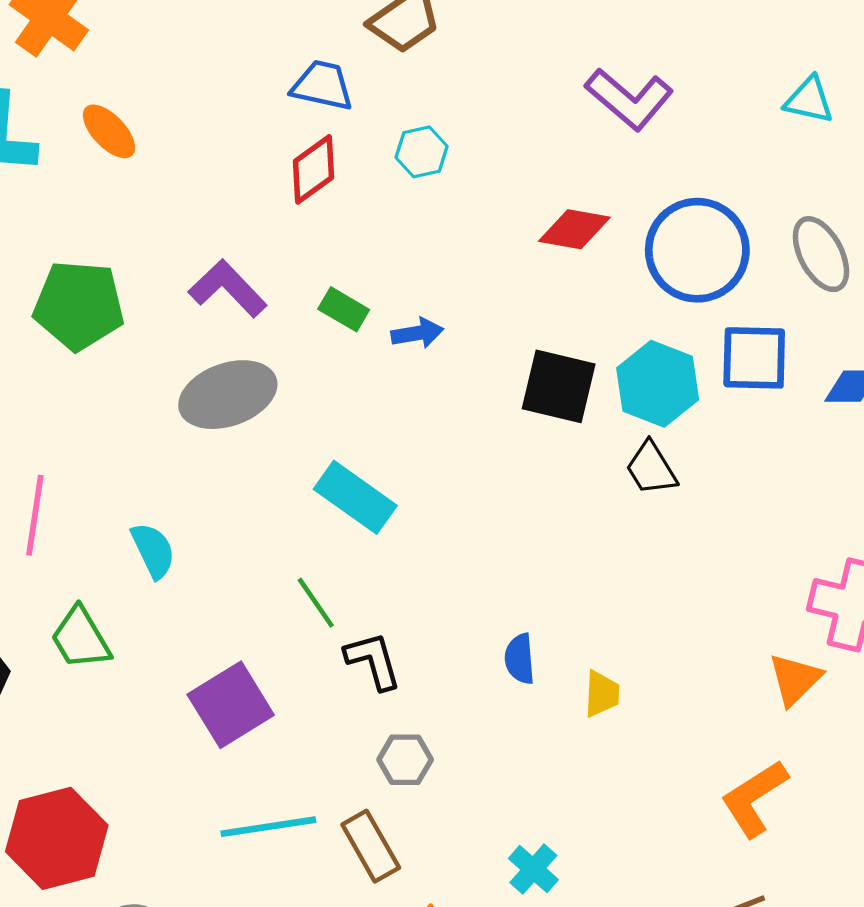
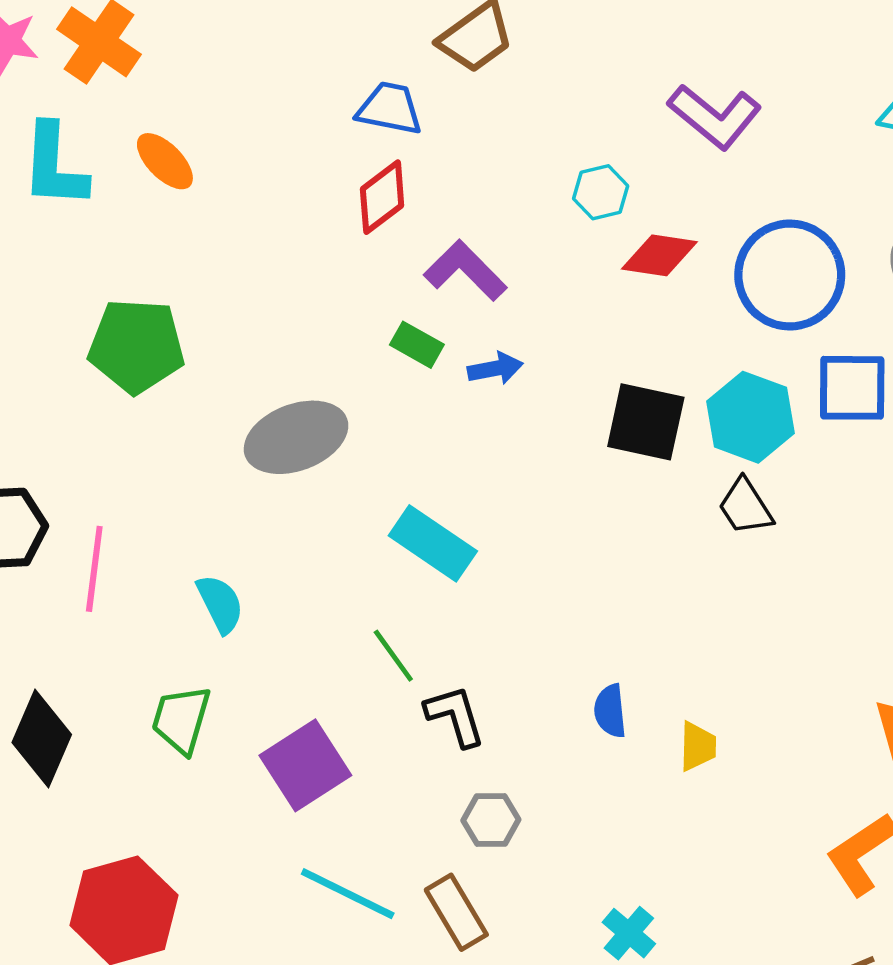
cyan hexagon: (422, 152) -> (601, 192), moved
purple L-shape: (228, 288) -> (465, 271), moved
green trapezoid: (81, 638) -> (181, 719), moved, turned 48
cyan line: (268, 827) -> (348, 894), turned 36

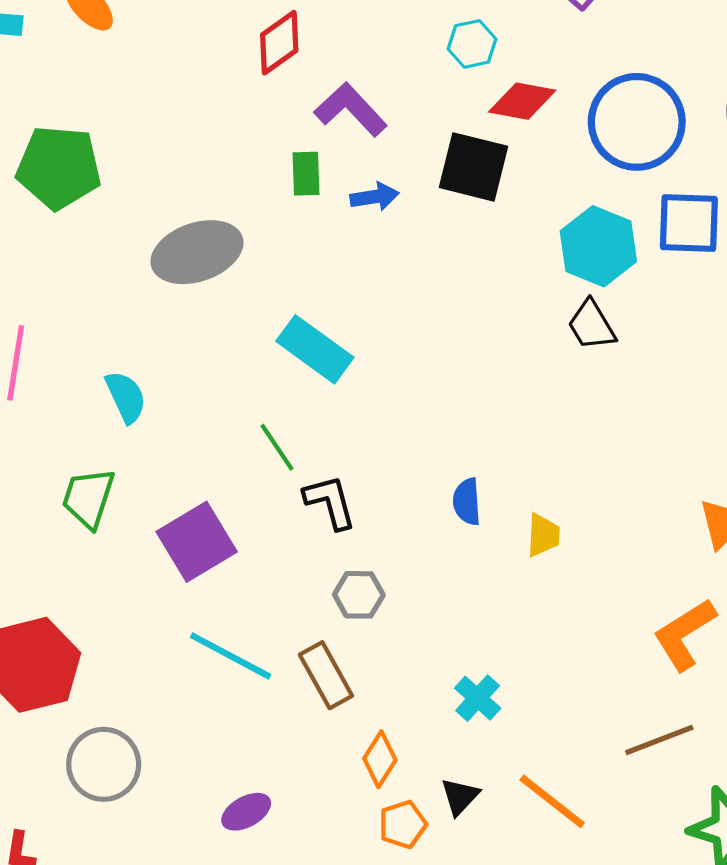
green rectangle: (417, 345) -> (306, 174), turned 57
black square: (646, 422) -> (474, 167), moved

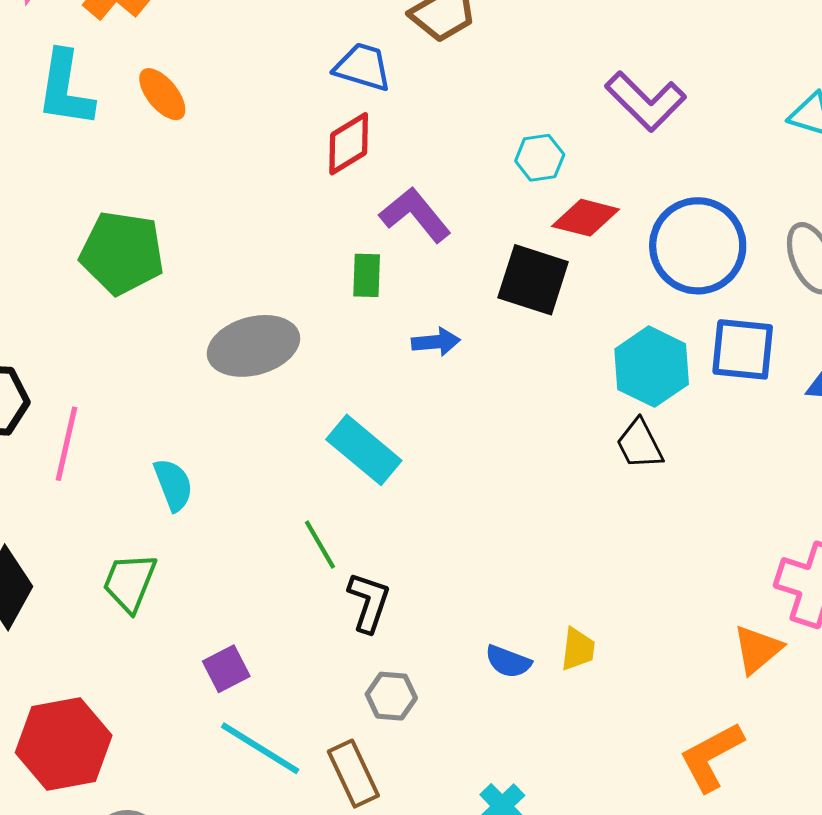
blue arrow: (375, 197) -> (436, 342), moved
black L-shape: (330, 502) -> (369, 602), turned 30
blue semicircle: (467, 502) -> (508, 662), moved, turned -69
purple square: (197, 542) -> (226, 669), moved, size x0.6

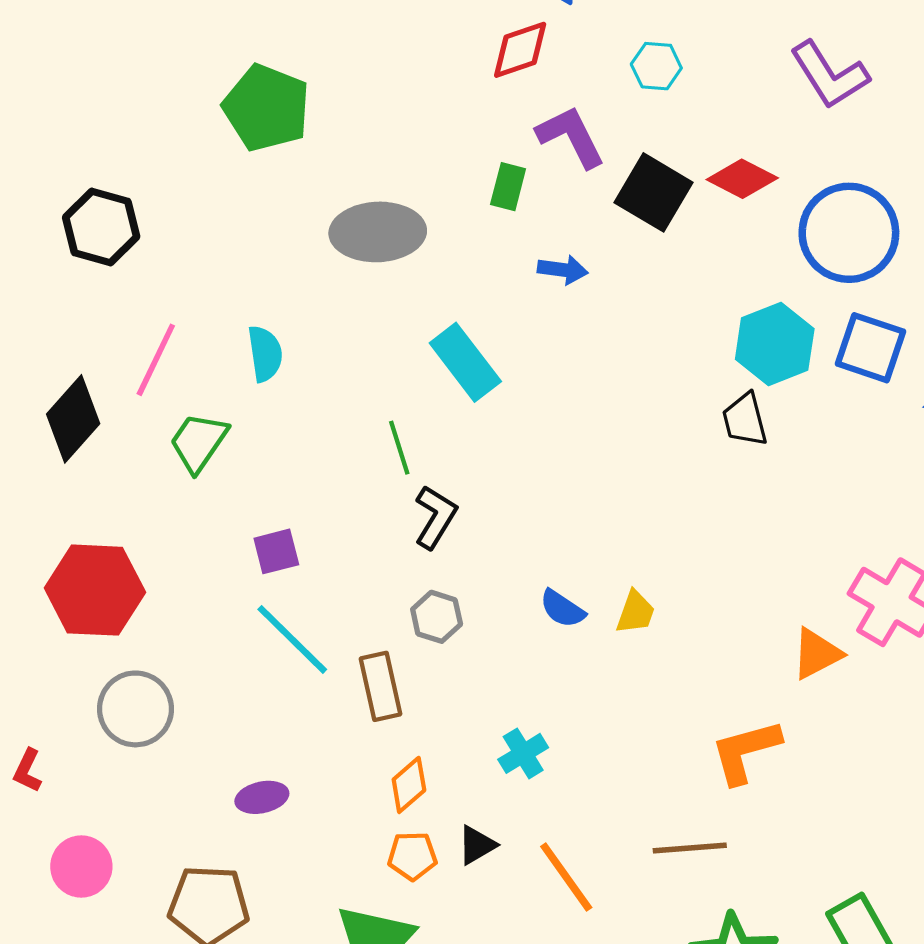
cyan hexagon: (540, 158) -> (656, 66), moved
black square: (533, 280) -> (653, 192), moved
pink line: (66, 444) -> (156, 360), moved

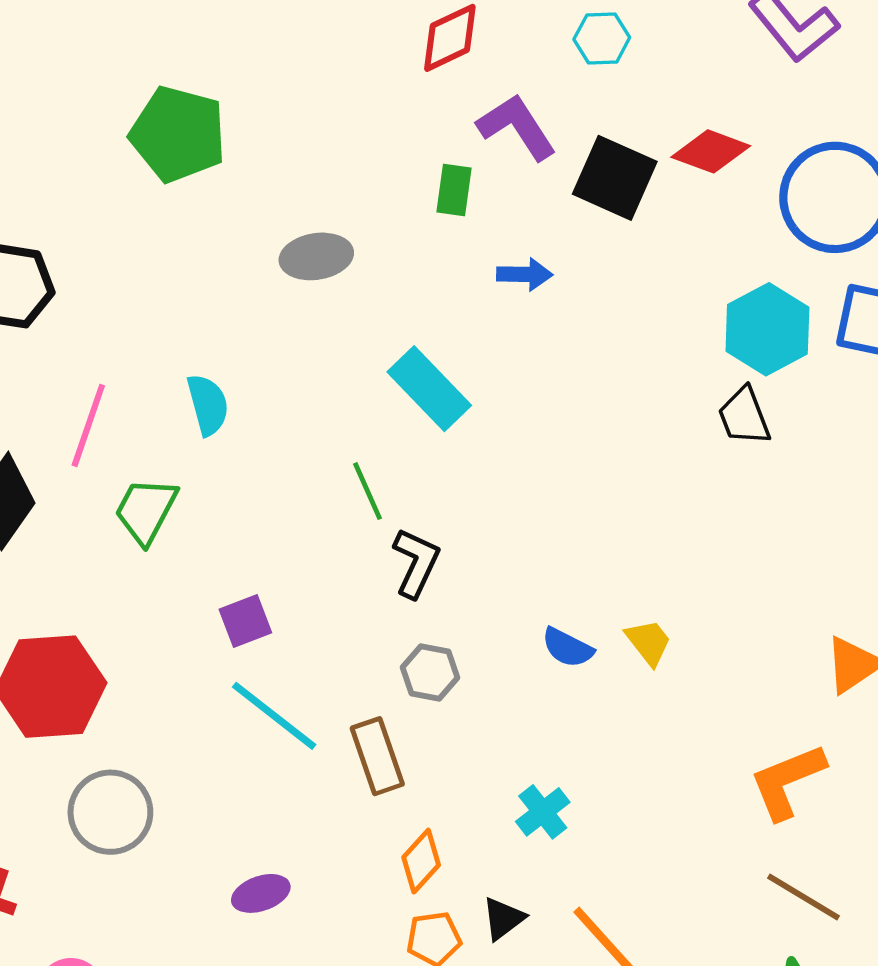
gray ellipse: (378, 232) -> (316, 256), size x0.7
yellow trapezoid: (636, 612) -> (648, 642), turned -51
brown line: (690, 848) -> (803, 897), moved, turned 42

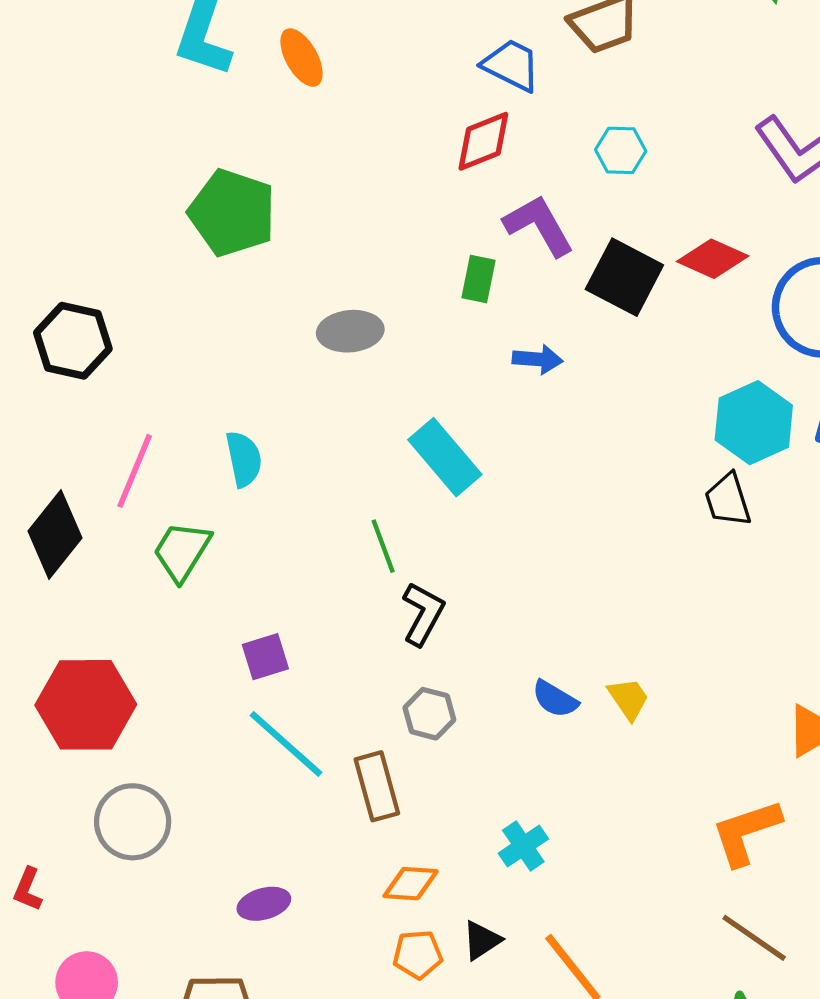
orange diamond: (421, 861) -> (411, 884), turned 48

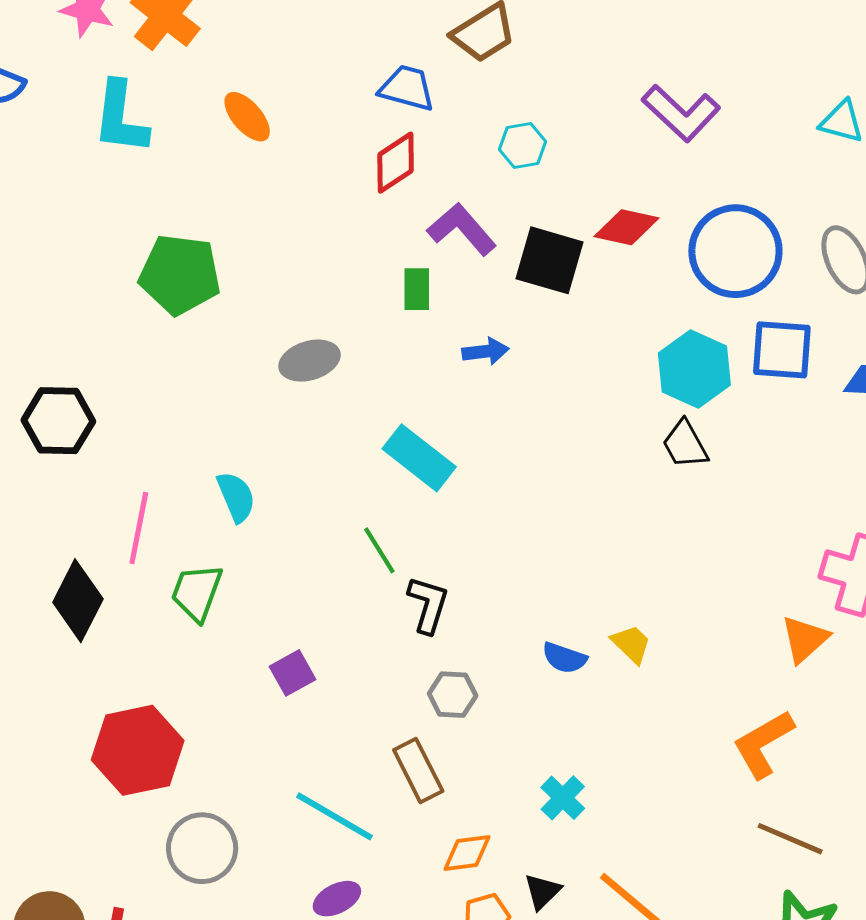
orange ellipse: (301, 58) -> (247, 117), moved
cyan line: (286, 744) -> (334, 816), moved

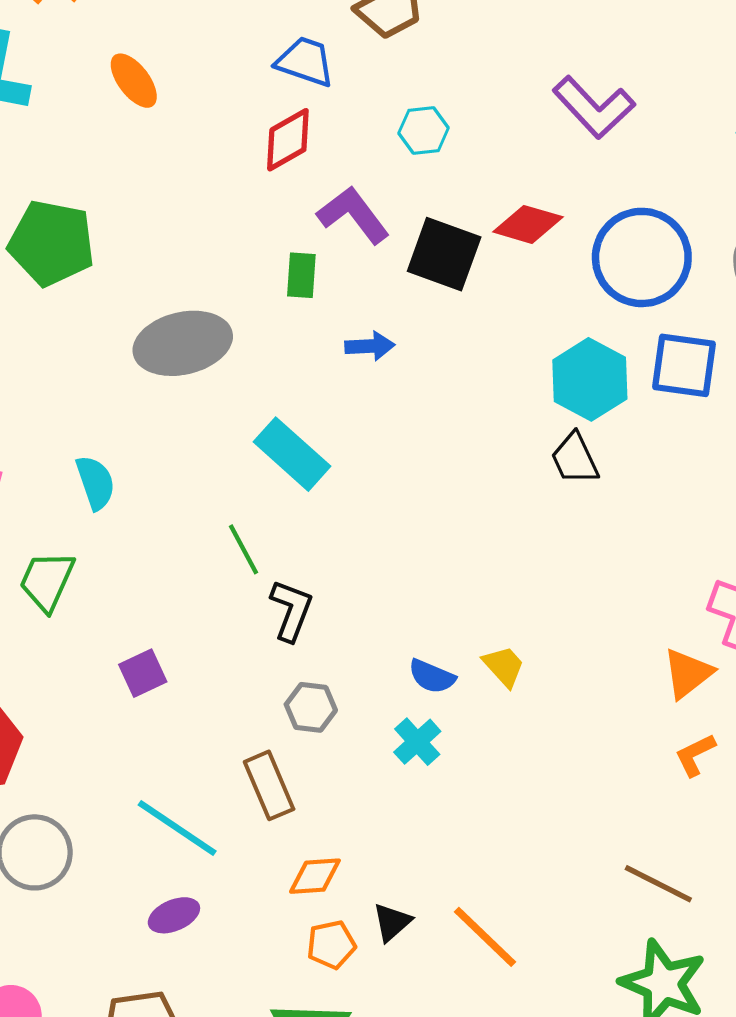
gray ellipse: (309, 361) -> (183, 343), size x1.5
orange L-shape: (763, 744) -> (695, 755), moved, size x0.6
cyan cross: (563, 798) -> (417, 742), moved

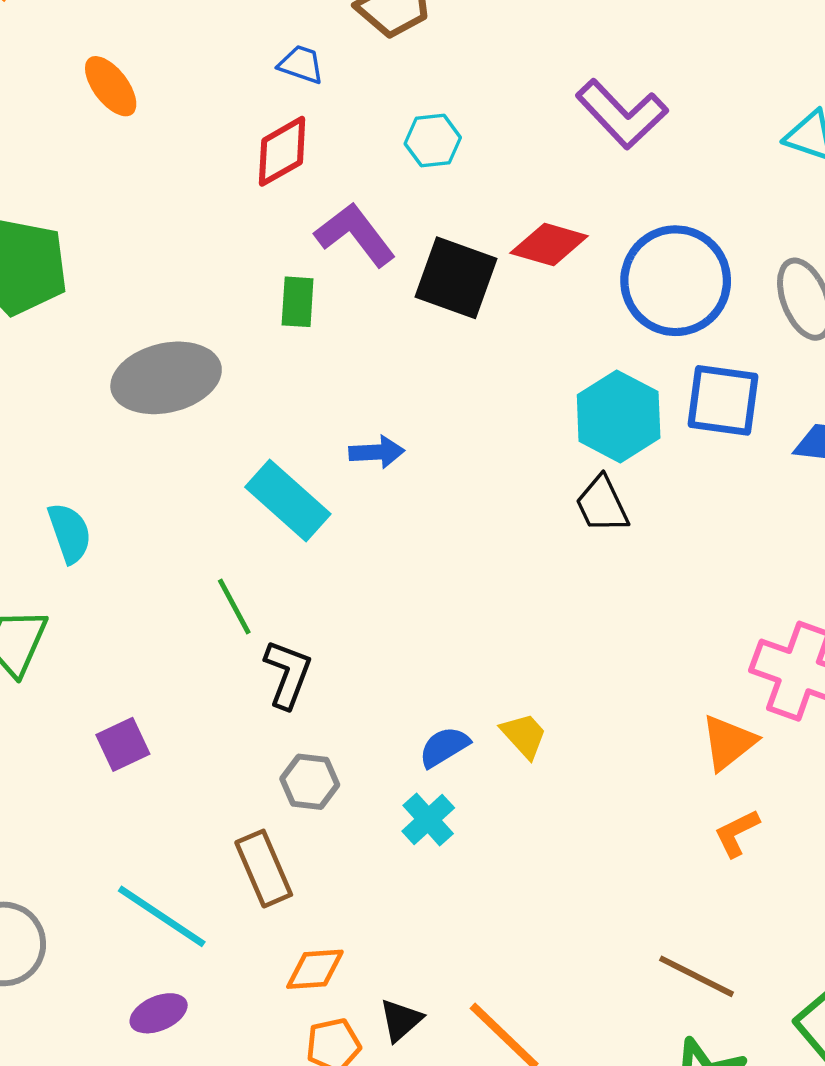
blue trapezoid: (305, 62) -> (301, 64), size x0.7
blue arrow: (370, 346) -> (377, 452), moved
blue semicircle: (432, 676) -> (444, 747), turned 126

